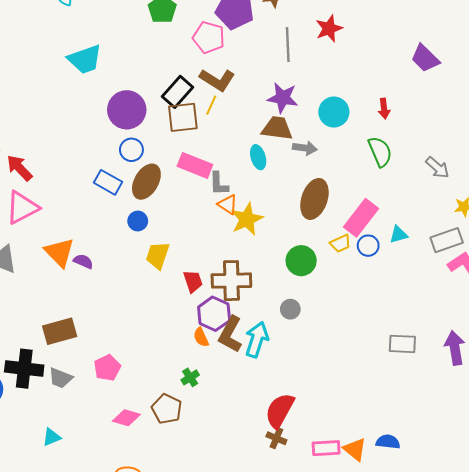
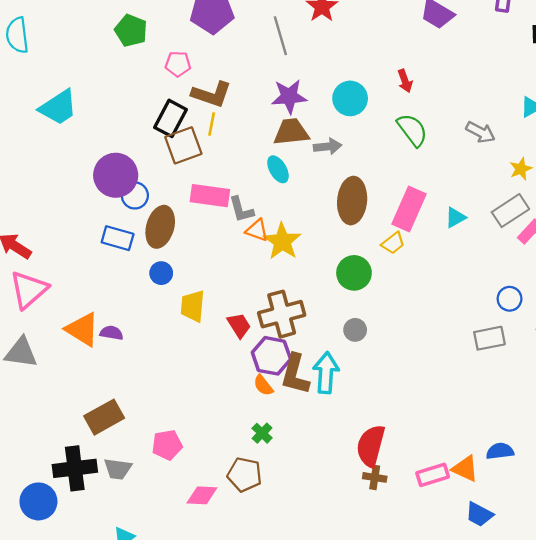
pink pentagon: (209, 37) -> (178, 64), moved, size x0.7
purple circle: (127, 110) -> (116, 175), moved
blue circle: (368, 246) -> (510, 299), moved
pink pentagon: (107, 368) -> (167, 445), turned 30

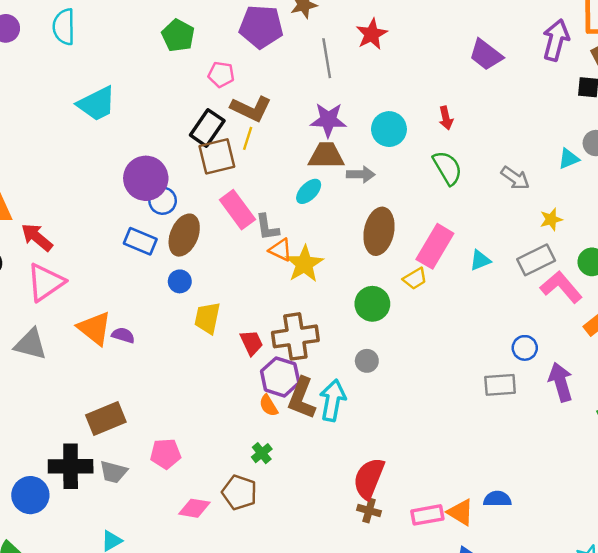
cyan ellipse: (278, 169) -> (309, 191), turned 68
pink rectangle: (210, 196) -> (237, 210), turned 39

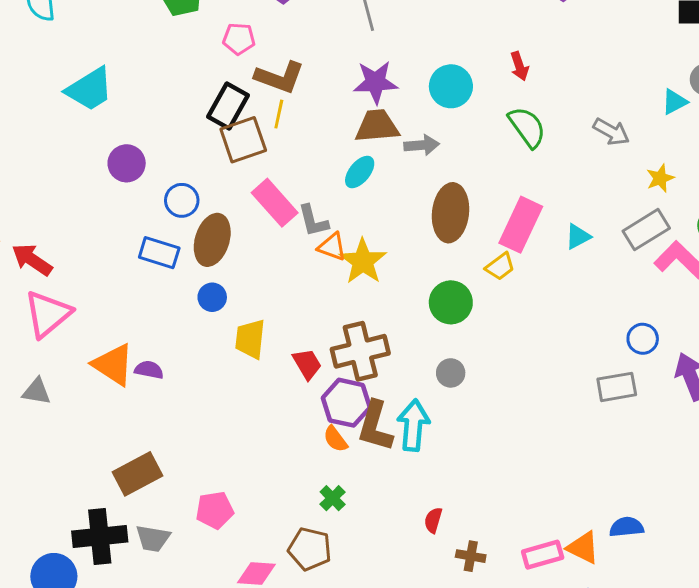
purple circle: (146, 178) -> (127, 163), moved, size x0.7
gray triangle: (31, 344) -> (37, 391), size x0.7
red semicircle: (369, 478) -> (433, 520), moved, size x0.5

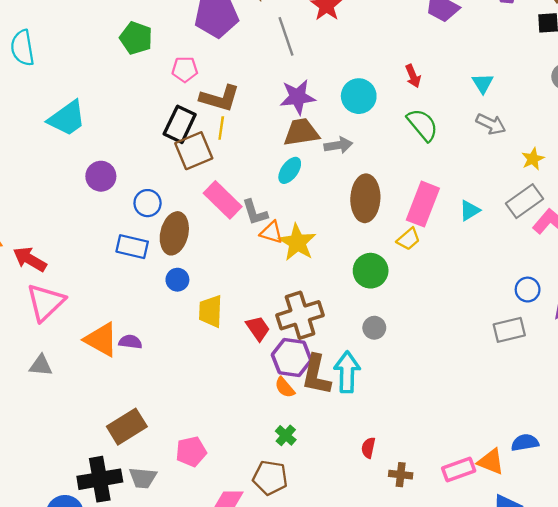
cyan triangle: (674, 102) -> (483, 83), moved, turned -30

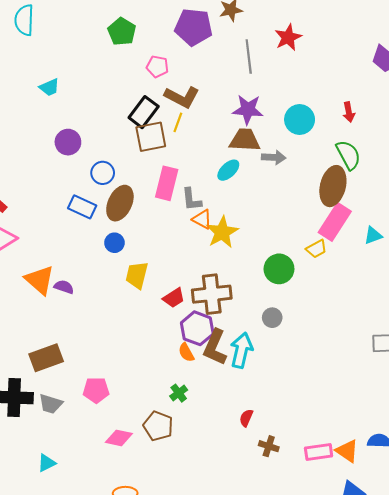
cyan trapezoid: (67, 118) -> (49, 87), size x0.6
brown ellipse: (365, 198) -> (333, 186), moved
pink rectangle: (223, 200) -> (167, 183), turned 48
red trapezoid: (258, 328) -> (174, 298), turned 80

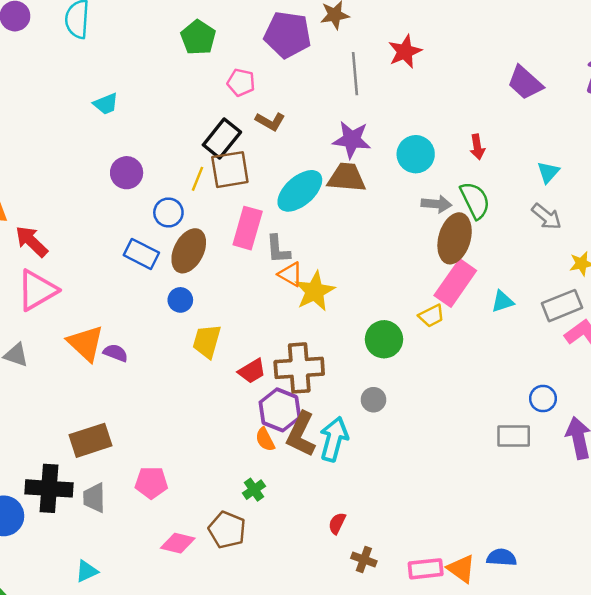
brown L-shape: (182, 97) -> (270, 121), size x0.7
yellow line: (178, 122) -> (197, 179), moved
gray arrow: (274, 157) -> (436, 204), moved
cyan ellipse: (228, 170) -> (300, 191), moved, size x1.6
gray trapezoid: (51, 404) -> (94, 498), turned 70

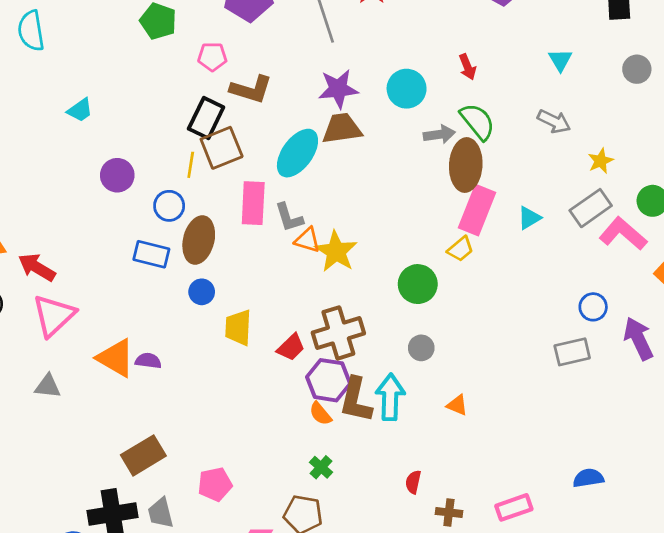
brown L-shape: (270, 121) -> (251, 89), size x1.4
cyan triangle: (548, 172) -> (560, 60), moved
orange triangle: (461, 569) -> (457, 405), moved, size x0.7

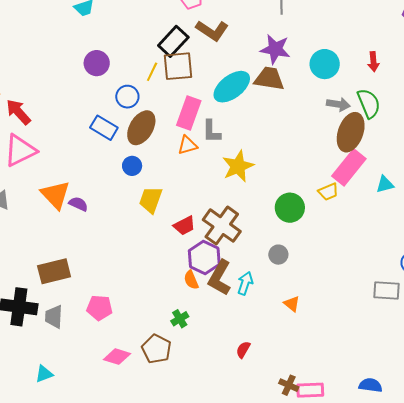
orange triangle: (307, 240) -> (187, 145), moved, turned -50
brown cross: (338, 333) -> (222, 226), turned 36
cyan arrow: (390, 397) -> (245, 283), size x0.7
brown cross: (449, 512) -> (289, 385), moved

